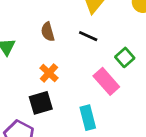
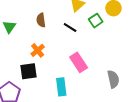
green square: (125, 57) -> (96, 21), moved

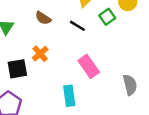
brown semicircle: (41, 20) -> (43, 18), turned -48
black square: (29, 71) -> (17, 69), moved

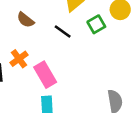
pink rectangle: (89, 66) -> (45, 75), moved

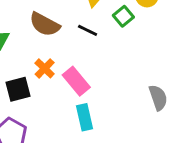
brown semicircle: (26, 20) -> (45, 24), size x1.5

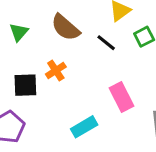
pink rectangle: (76, 81) -> (121, 97), moved
cyan rectangle: (85, 117) -> (84, 127), turned 60

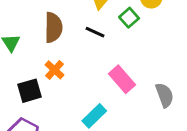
brown semicircle: (65, 28) -> (53, 27), turned -116

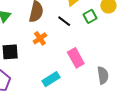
orange cross: (55, 70) -> (40, 38), moved

